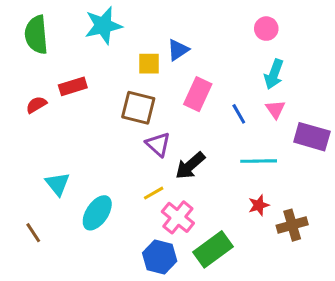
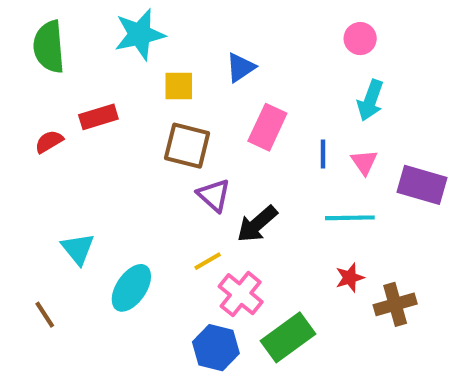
yellow square: (149, 64) -> (179, 86), moved
pink triangle: (275, 109) -> (364, 162), moved
blue line: (239, 114) -> (323, 154), turned 30

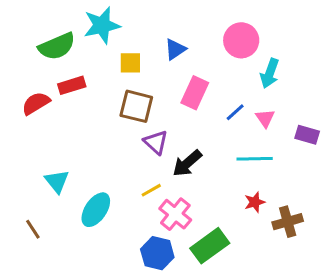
pink circle: (360, 39) -> (241, 40), moved, size x1.5
green semicircle: (49, 47) -> (57, 46), moved, turned -108
red semicircle: (49, 142) -> (36, 103), size x1.4
blue line: (323, 154) -> (235, 112), turned 48
purple rectangle: (422, 185) -> (307, 135), size x0.7

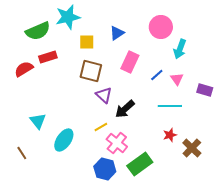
brown cross: (288, 222) -> (192, 148), turned -30

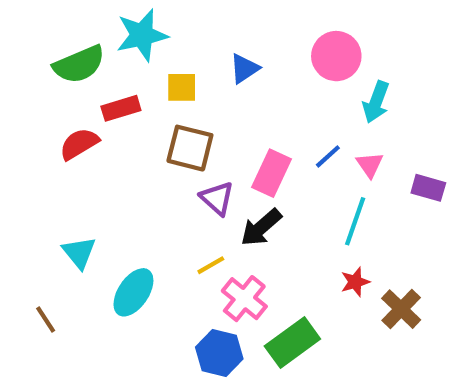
red rectangle: (48, 57) -> (121, 108), moved
pink rectangle: (130, 62) -> (271, 173), moved
red semicircle: (24, 69) -> (79, 144), moved
cyan line: (170, 106) -> (355, 221), turned -70

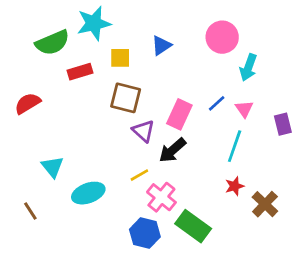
red semicircle: (79, 144) -> (28, 103), moved
purple rectangle: (428, 188) -> (283, 124), turned 60
cyan ellipse: (133, 292) -> (88, 193), turned 36
green rectangle: (292, 343) -> (193, 226), turned 72

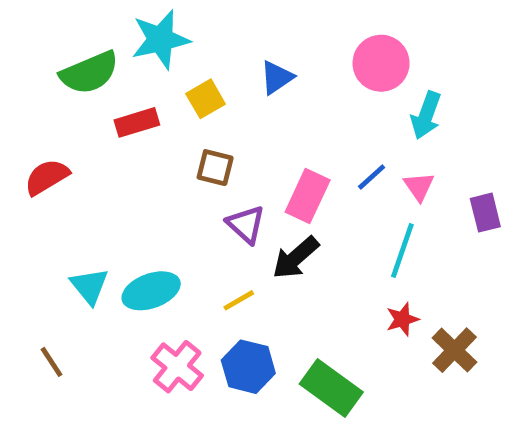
yellow square: (120, 58) -> (206, 99), turned -30
brown square: (126, 98) -> (215, 168), size x0.7
cyan ellipse: (88, 193) -> (151, 291), moved
pink cross: (161, 197) -> (177, 367), moved
blue hexagon: (145, 233) -> (248, 367), moved

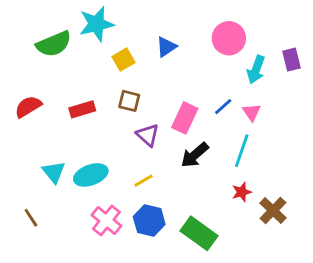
red rectangle: (137, 122) -> (82, 109), moved
purple rectangle: (485, 213) -> (292, 60), moved
black arrow: (296, 258) -> (195, 155), moved

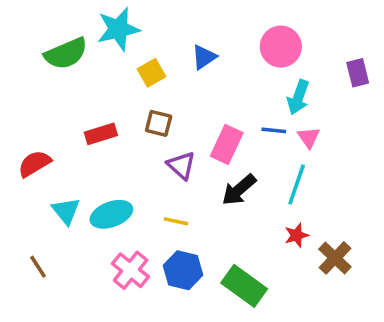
cyan arrow: (256, 70) -> (298, 97), moved
red semicircle: (28, 107) -> (34, 164), moved
blue line: (223, 107) -> (274, 130), turned 48
yellow line: (143, 181) -> (176, 221), turned 42

